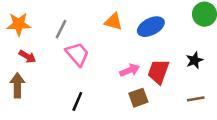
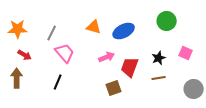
pink arrow: (130, 70) -> (107, 57), moved
brown line: (196, 99) -> (159, 78), moved
black line: (77, 101) -> (58, 82), moved

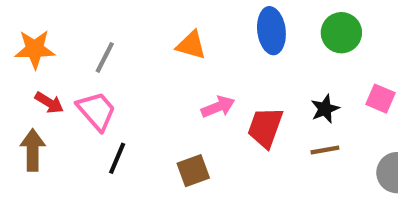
blue ellipse: (124, 31) -> (271, 31), moved, turned -70
pink trapezoid: (65, 53) -> (97, 111), moved
brown square: (114, 88) -> (193, 171), moved

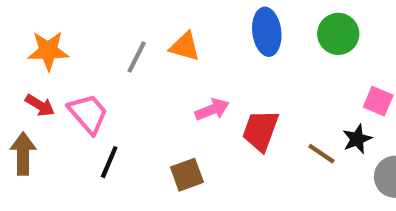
orange star: (35, 49) -> (48, 51), moved
gray line: (105, 57) -> (137, 57), moved
black star: (325, 109) -> (357, 139), moved
brown line: (325, 150) -> (321, 154), turned 44

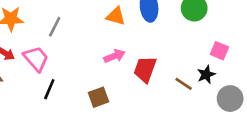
orange triangle: (185, 46) -> (116, 16), moved
gray line: (137, 57) -> (55, 27), moved

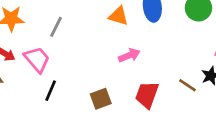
pink arrow: (114, 56) -> (129, 55), moved
red trapezoid: (145, 69) -> (147, 95), moved

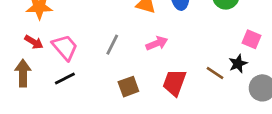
gray line: (56, 27) -> (112, 45), moved
black line: (51, 91) -> (65, 78), moved, turned 40

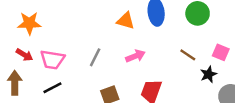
pink trapezoid: (65, 47) -> (52, 60), turned 140
brown line: (215, 73) -> (188, 55), moved

